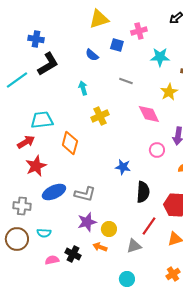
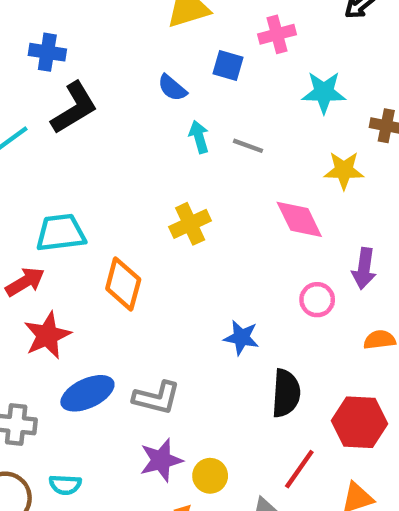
cyan arrow: (83, 88) -> (199, 137), moved
yellow star: (169, 92) -> (344, 170), turned 30

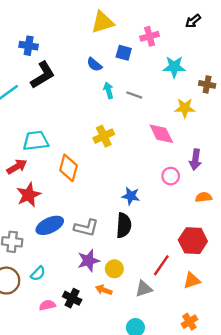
black semicircle: (286, 393) -> (124, 225), moved
cyan semicircle: (65, 485) -> (38, 273), turned -49

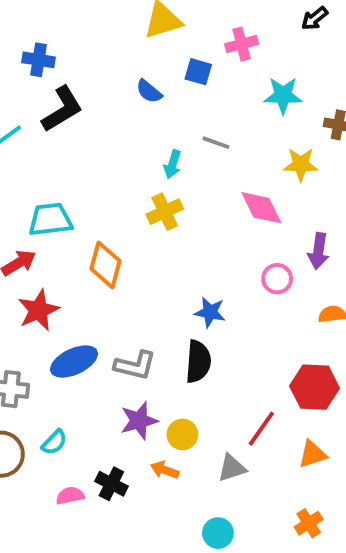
cyan arrow: (108, 90) -> (173, 164), moved, turned -147

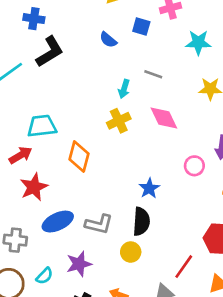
pink diamond: (261, 208) -> (164, 118), moved
blue star: (210, 312) -> (149, 188), turned 30
purple star: (139, 421) -> (79, 264), moved
yellow circle: (182, 434) -> (131, 252), moved

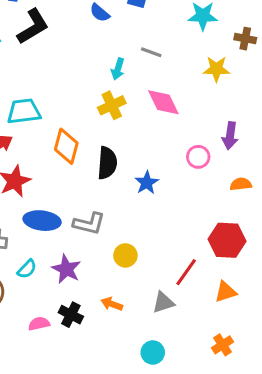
blue ellipse: (58, 222) -> (42, 221), turned 32
black semicircle: (141, 222) -> (107, 163), moved
purple star: (79, 264) -> (66, 269), turned -30
cyan semicircle: (44, 276) -> (27, 269), moved

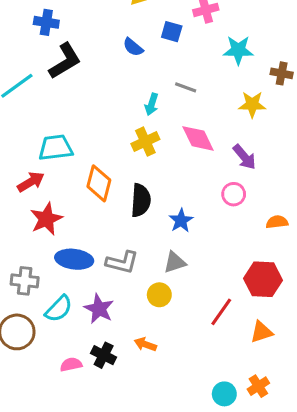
purple arrow: (230, 136) -> (244, 157), moved, turned -48
cyan semicircle: (27, 269) -> (59, 309), size x1.4
gray triangle: (163, 302) -> (175, 262), moved
cyan circle: (153, 352) -> (224, 394), moved

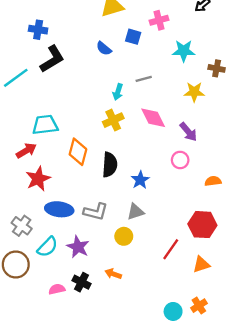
gray line: (186, 87) -> (144, 79), turned -35
gray cross: (25, 281) -> (22, 226), turned 30

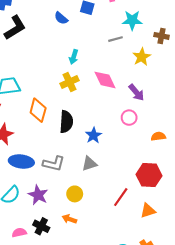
gray line: (144, 79) -> (115, 39), moved
yellow star: (194, 92) -> (142, 57), turned -30
yellow circle: (124, 236) -> (75, 194), moved

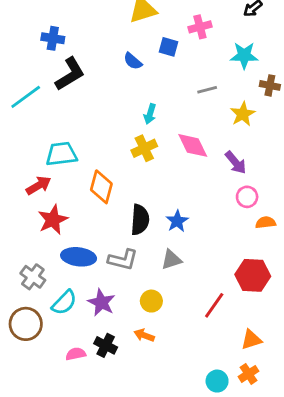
cyan star: (132, 20) -> (244, 55), moved
pink circle: (129, 118) -> (247, 197), moved
black semicircle: (66, 122) -> (140, 220), moved
orange triangle: (148, 211) -> (251, 340), moved

